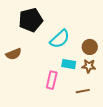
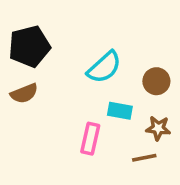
black pentagon: (31, 20) -> (29, 46), moved
brown star: (89, 66) -> (158, 128), moved

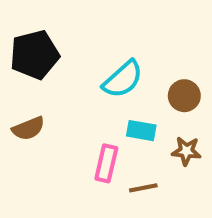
brown semicircle: (24, 93) -> (28, 128), moved
brown line: (144, 158) -> (143, 188), moved

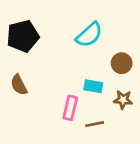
cyan semicircle: (123, 79) -> (89, 35), moved
brown semicircle: (28, 128) -> (19, 85), turned 85

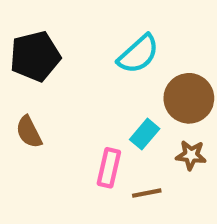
brown circle: (122, 63) -> (189, 98), size x1.5
cyan rectangle: (93, 86) -> (145, 134), turned -60

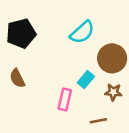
brown line: (147, 193) -> (98, 121), moved

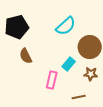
brown semicircle: (17, 78) -> (26, 56), moved

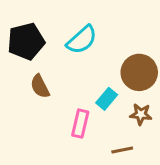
cyan semicircle: (66, 26) -> (82, 40), moved

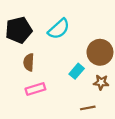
brown semicircle: (40, 86) -> (29, 62), turned 30
pink rectangle: (80, 124) -> (35, 89), moved, turned 60

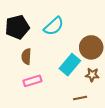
cyan rectangle: (77, 71) -> (70, 65), size x1.5

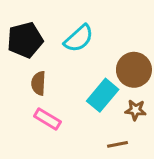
pink rectangle: (32, 81) -> (47, 119), turned 48

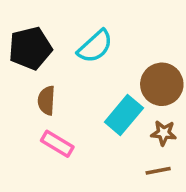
brown line: (118, 144) -> (158, 171), moved

